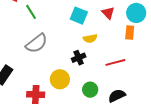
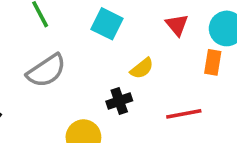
cyan square: (79, 16) -> (107, 24), moved
yellow semicircle: (90, 38) -> (142, 68), turned -32

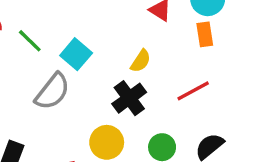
cyan square: (107, 24) -> (76, 54), moved, turned 32
black cross: (119, 101) -> (129, 98), size x1.4

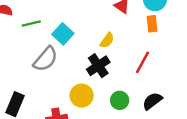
green line: (30, 41) -> (31, 24), turned -60
red line: (193, 91) -> (143, 62), turned -35

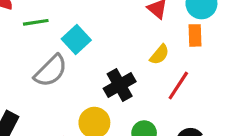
yellow semicircle: (107, 40) -> (159, 55), moved

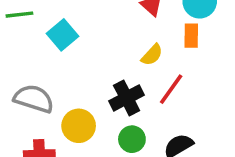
gray semicircle: (51, 71) -> (34, 99), moved, turned -120
black cross: (120, 85) -> (127, 98), moved

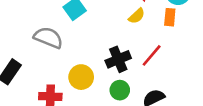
yellow semicircle: (152, 55) -> (137, 16), moved
gray semicircle: (34, 99) -> (48, 38), moved

